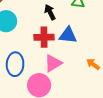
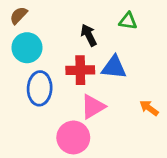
blue ellipse: (15, 64) -> (40, 88), moved

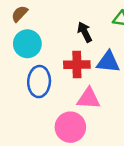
pink triangle: (93, 107) -> (89, 98), turned 35

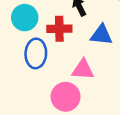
red cross: (77, 65) -> (59, 29), moved

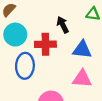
pink triangle: (83, 70) -> (82, 79), moved

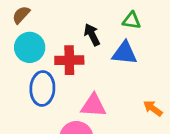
blue triangle: (82, 50) -> (125, 53), moved
pink triangle: (82, 79) -> (93, 105), moved

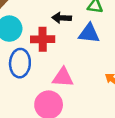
black arrow: (92, 35) -> (62, 18), turned -60

